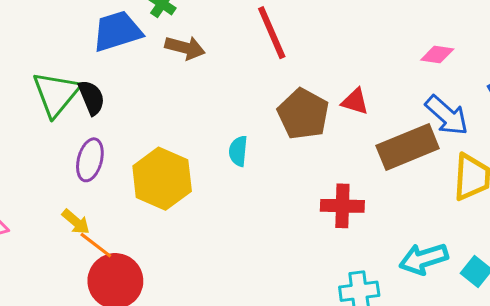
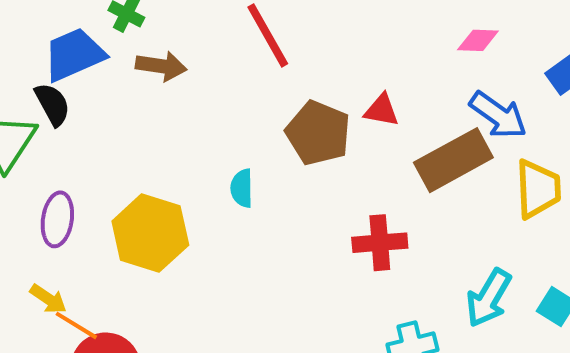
black semicircle: (92, 98) -> (52, 104), moved
cyan arrow: (424, 259) -> (489, 298), turned -36

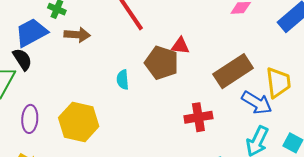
red triangle: (381, 110) -> (180, 46), moved
blue arrow: (498, 115) -> (257, 103), moved
cyan semicircle: (242, 188) -> (123, 80), moved

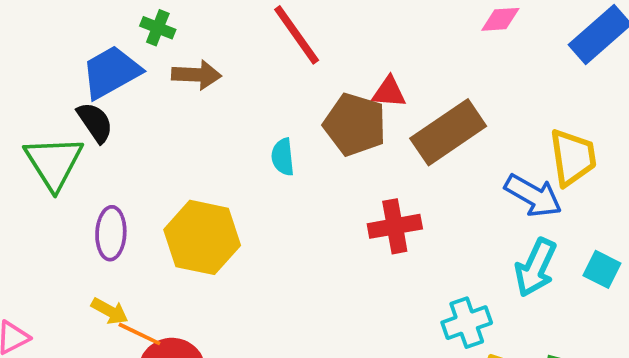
brown rectangle: (233, 71) -> (448, 132), moved
red cross: (198, 117) -> (395, 226), moved

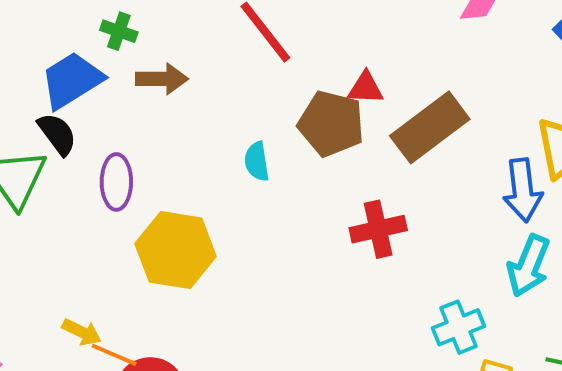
blue arrow: (533, 196) -> (523, 190), turned 56
purple ellipse: (111, 233) -> (116, 182), moved

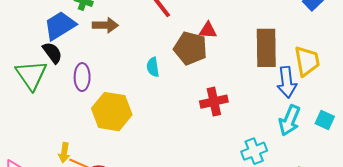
brown rectangle: (430, 127) -> (266, 48), moved, turned -54
yellow arrow: (82, 332) -> (64, 153), turned 72

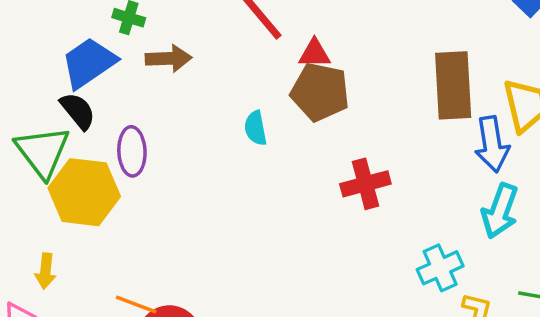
red triangle: (208, 30) -> (314, 54), moved
yellow hexagon: (112, 112) -> (84, 192), moved
yellow arrow: (64, 153) -> (45, 271), moved

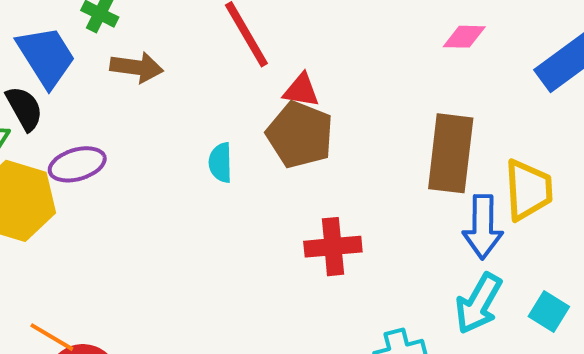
blue trapezoid: (89, 63) -> (46, 57), turned 82
purple ellipse: (132, 151) -> (77, 164), turned 66

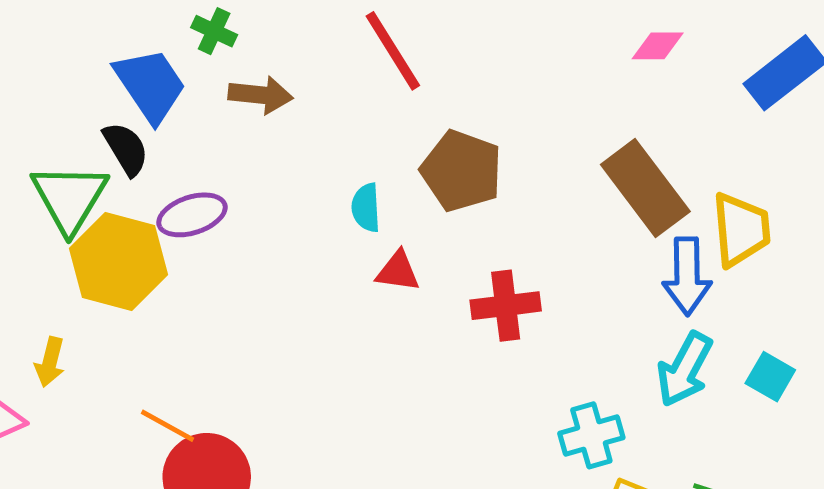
red triangle: (301, 90) -> (398, 271), moved
brown rectangle: (451, 153) -> (645, 188), turned -42

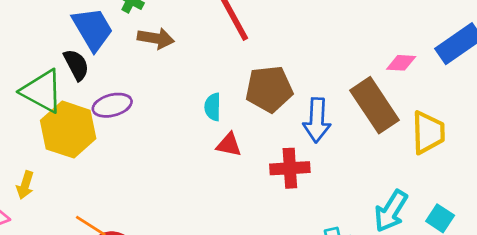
pink diamond: (658, 46) -> (401, 63), moved
brown pentagon: (462, 171) -> (269, 89), turned -30
green triangle: (69, 198) -> (42, 91), turned -36
blue arrow: (687, 276) -> (317, 120), moved

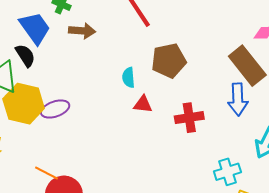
purple ellipse: (112, 105) -> (55, 109), moved
blue arrow: (317, 120) -> (238, 99), moved

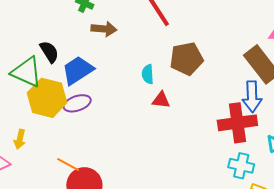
blue trapezoid: (35, 28) -> (78, 70), moved, turned -88
red cross: (189, 118) -> (237, 123), moved, size x1.4
cyan cross: (227, 172) -> (241, 166), turned 30

